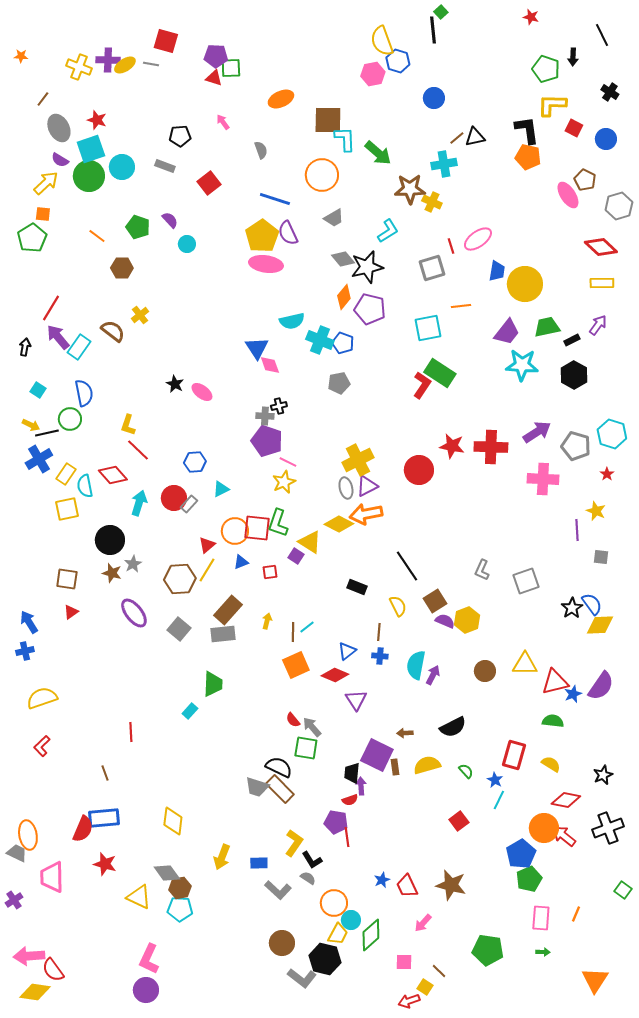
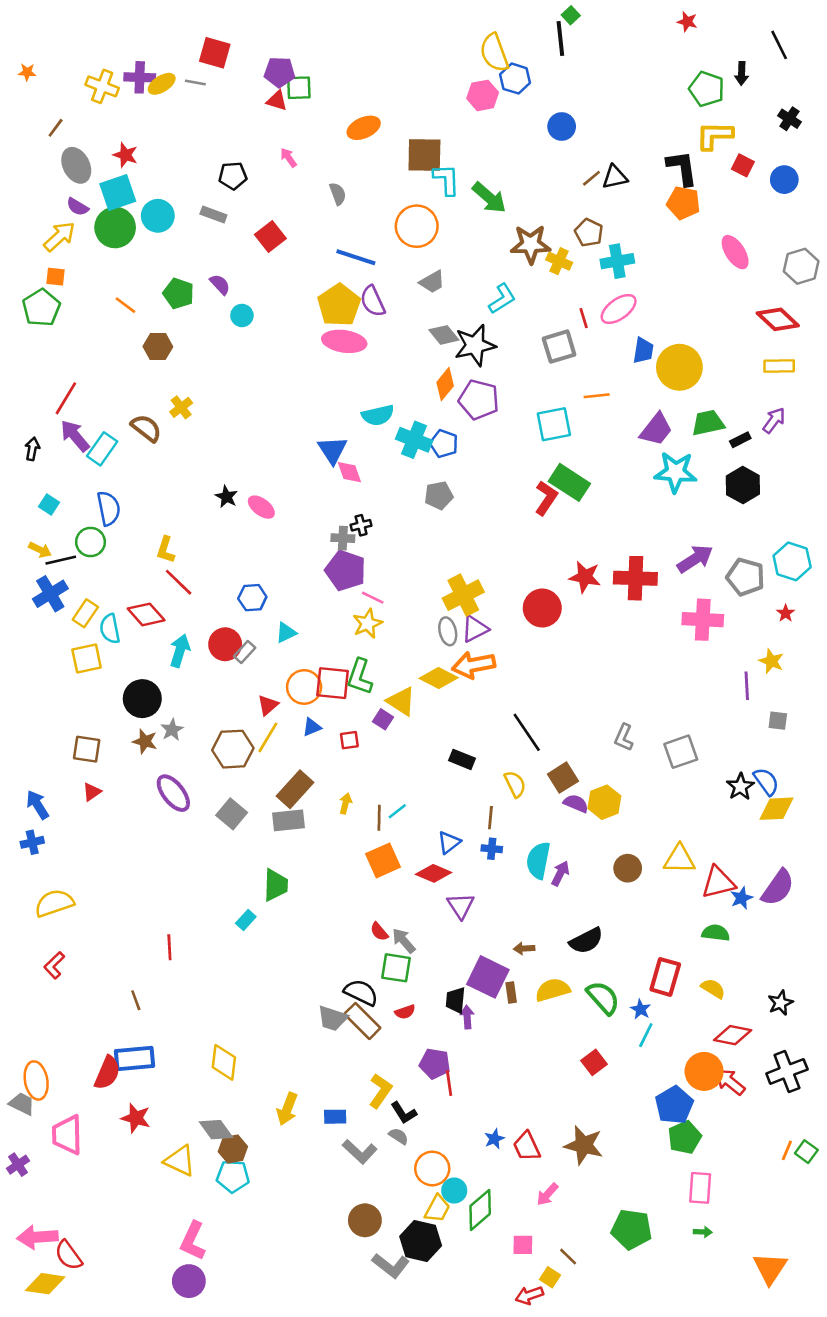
cyan cross: (444, 164) -> (617, 261), moved
brown pentagon: (585, 180) -> (589, 233), moved
green semicircle: (466, 771) -> (603, 998), size x1.8
red semicircle: (350, 800) -> (405, 1012), moved
orange line: (576, 914) -> (787, 1150), moved

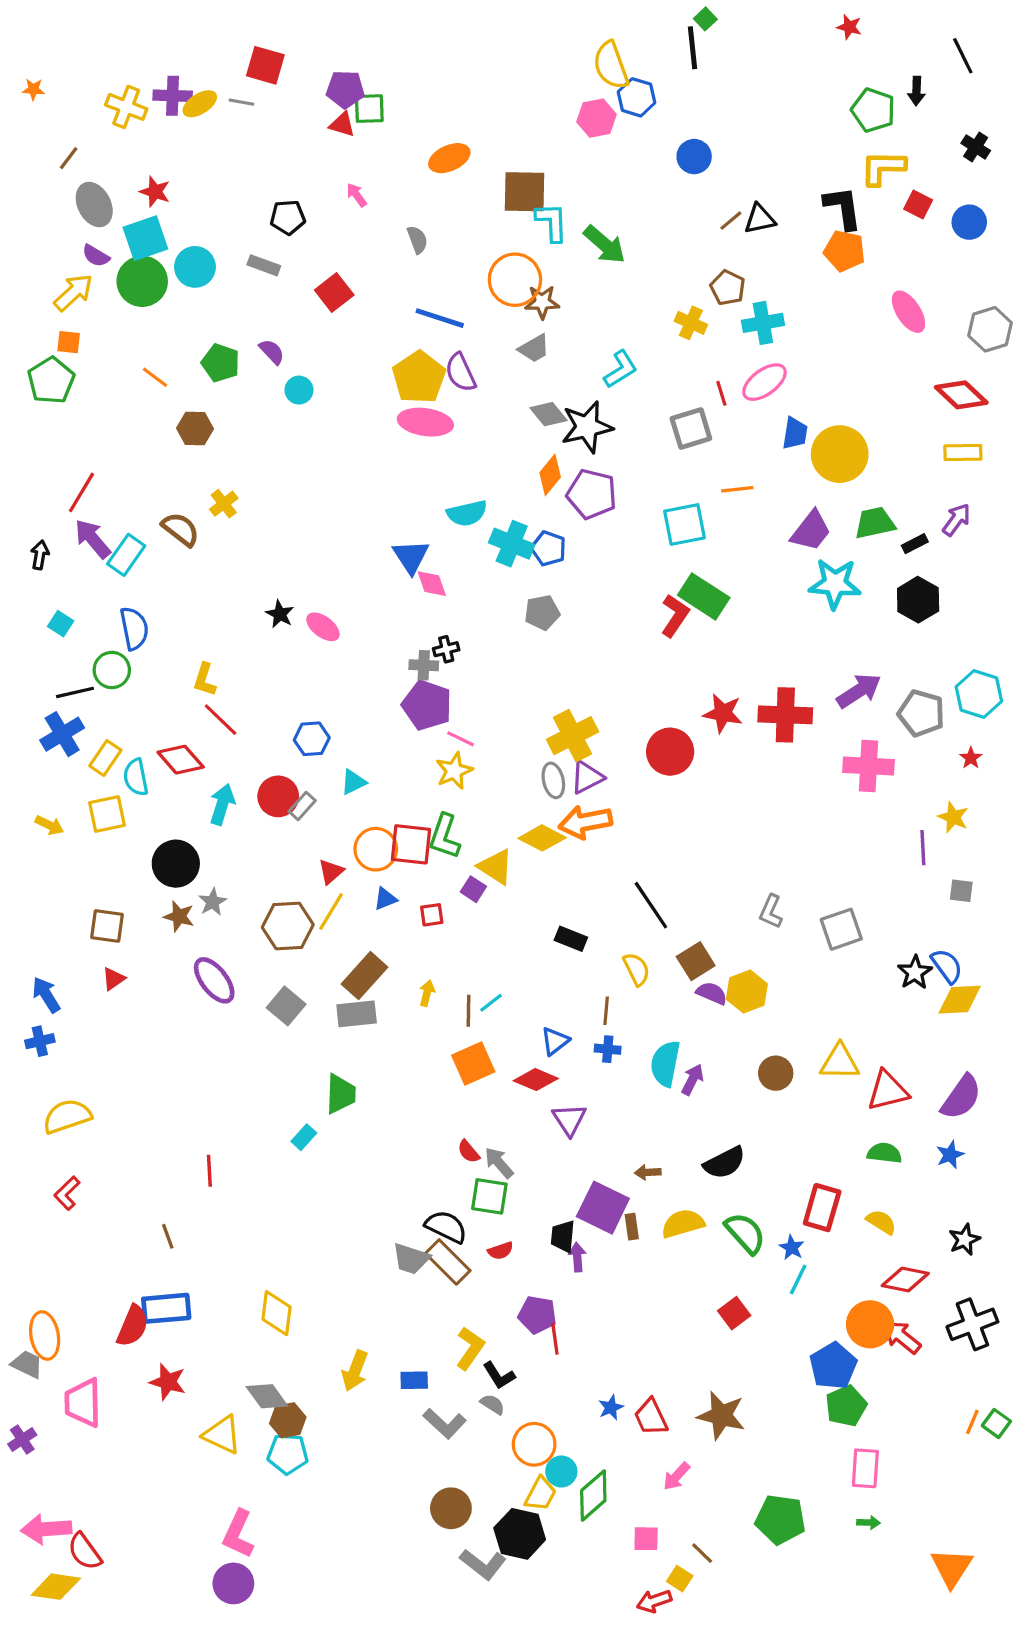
brown star: (531, 244) -> (542, 302), moved, size x0.7
yellow arrow: (40, 550) -> (49, 825), moved
blue star: (742, 898) -> (950, 1155), moved

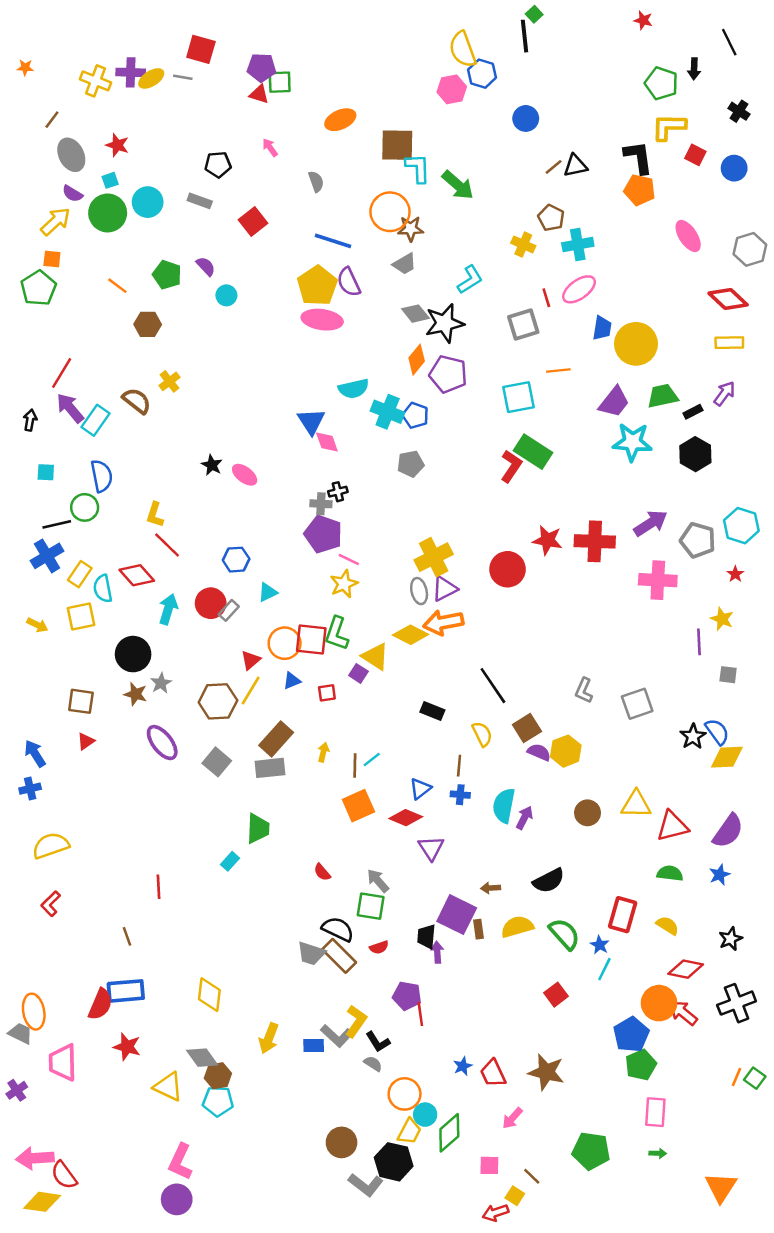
cyan square: (145, 238) -> (110, 180), size x0.5
cyan square: (61, 624) -> (46, 472), turned -30
red semicircle: (469, 1152) -> (322, 872), moved
gray L-shape: (445, 1423) -> (337, 1036), moved

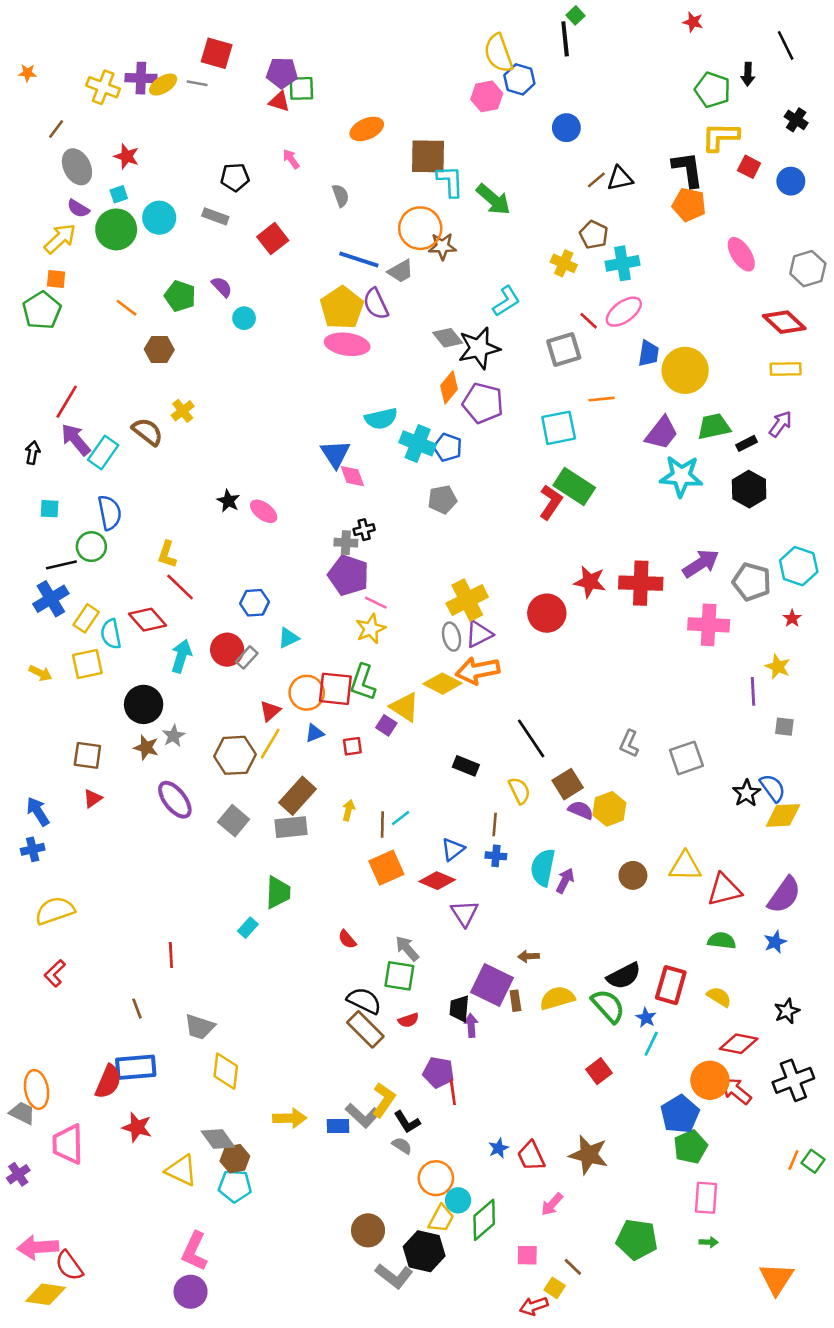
gray trapezoid: (405, 264) -> (401, 271), moved
red line: (546, 298) -> (589, 321), turned -30
black semicircle: (549, 881) -> (624, 976), moved
gray trapezoid: (311, 953) -> (200, 1027), moved
yellow arrow: (269, 1038) -> (290, 1118), turned -112

